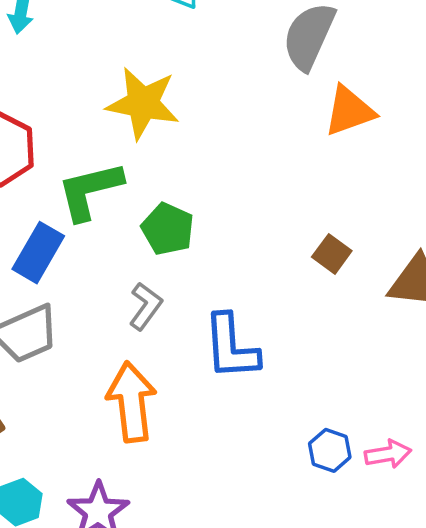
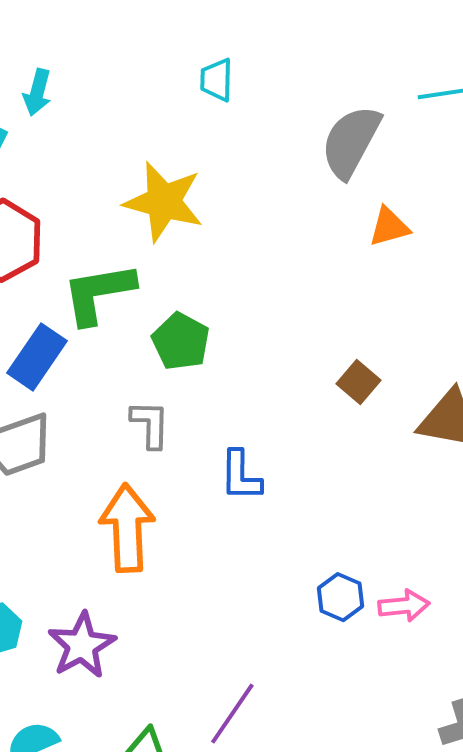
orange triangle: (349, 111) -> (389, 227), size x0.7
gray L-shape: (146, 306) -> (150, 424), turned -39
blue L-shape: (231, 347) -> (241, 476), size x0.7

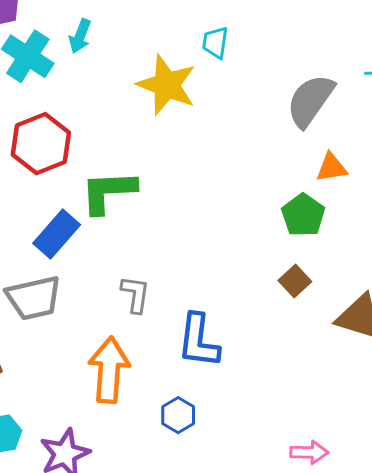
yellow star: (164, 202) -> (167, 85), moved
green pentagon: (181, 341) -> (303, 215), moved
blue L-shape: (241, 476) -> (198, 341), size x1.4
blue hexagon: (340, 597) -> (178, 415), moved

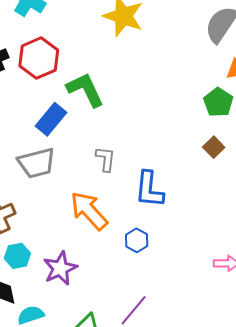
green L-shape: (108, 192) -> (85, 90), turned 69
orange arrow: (109, 370) -> (89, 211), turned -45

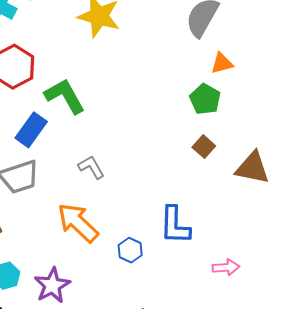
gray L-shape: (106, 159) -> (91, 167), turned -32
blue L-shape: (149, 189) -> (175, 225), moved

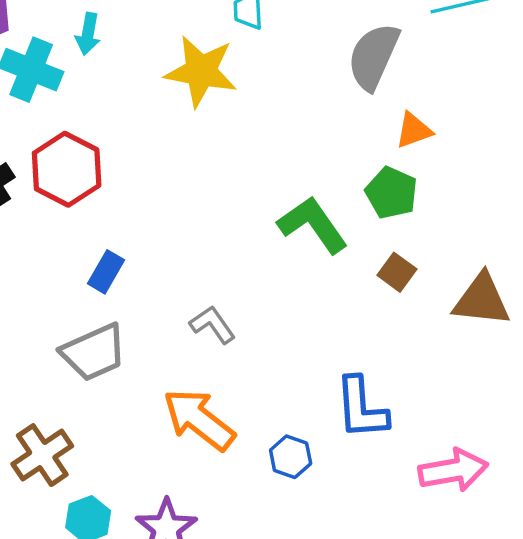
green L-shape: (65, 96) -> (313, 225), moved
blue rectangle: (31, 130) -> (106, 272), size x0.7
pink arrow: (226, 267) -> (453, 470), size x1.5

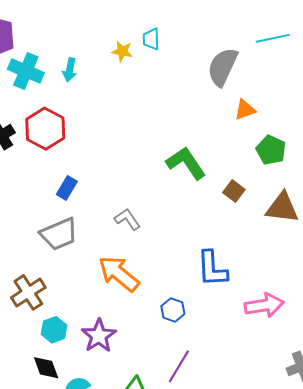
cyan arrow: (88, 34) -> (70, 70), moved
yellow star: (201, 71) -> (122, 51), moved, size x0.5
green pentagon: (391, 193) -> (271, 150), moved
blue hexagon: (291, 457) -> (173, 310), moved

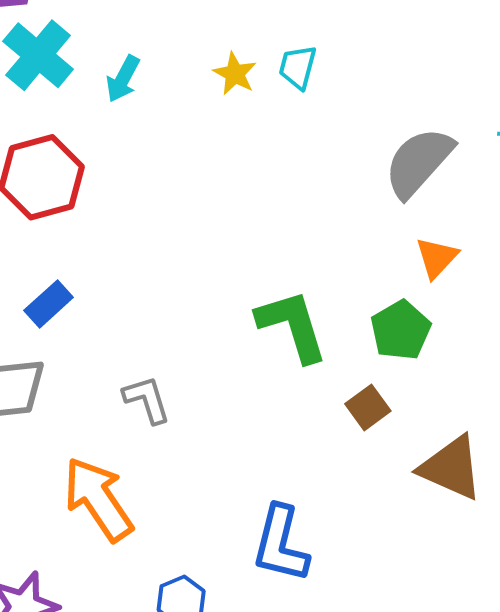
orange triangle: (245, 110) -> (437, 258), turned -45
green pentagon: (271, 150) -> (401, 330), moved

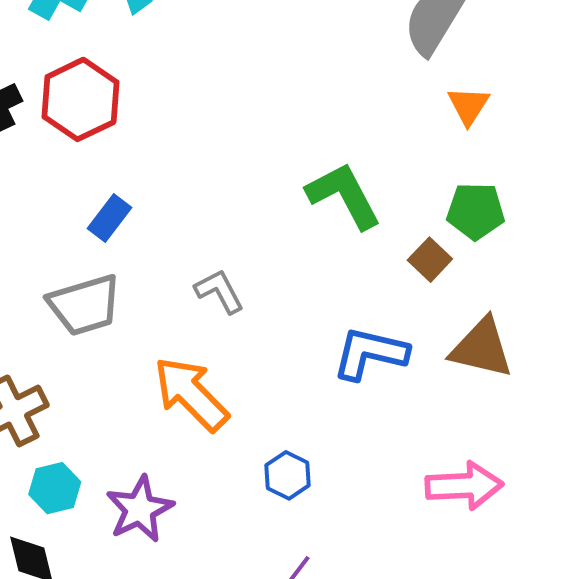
green pentagon: (401, 330) -> (476, 211), moved, turned -30
brown triangle: (451, 468) -> (482, 348), moved
blue L-shape: (281, 544) -> (370, 353), moved, turned 100

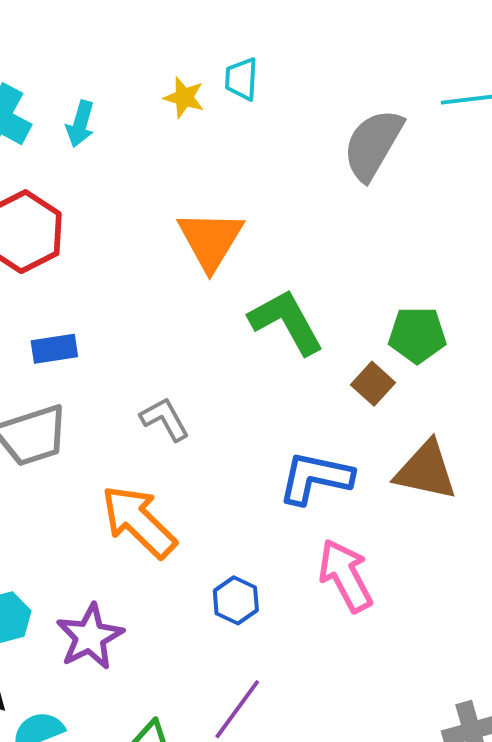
orange triangle: (469, 106) -> (210, 240), moved, size x1.6
blue rectangle: (109, 218) -> (54, 349), turned 45
pink arrow: (464, 486) -> (345, 576), moved, turned -114

